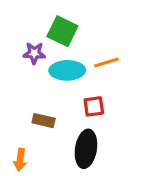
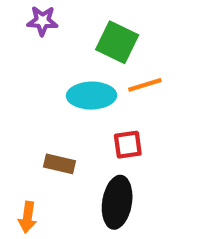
green square: (62, 31) -> (117, 42), moved
purple star: (34, 53) -> (42, 21), moved

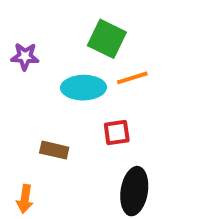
purple star: (42, 21) -> (25, 56), moved
black ellipse: (117, 202) -> (134, 191), moved

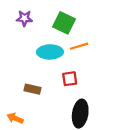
purple star: (25, 56) -> (24, 18), moved
orange arrow: (25, 199) -> (15, 118), turned 105

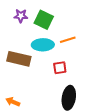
green square: (64, 23) -> (44, 20), moved
brown rectangle: (33, 89) -> (19, 59), moved, size x1.6

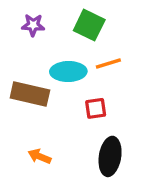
green square: (44, 20) -> (89, 25), moved
orange arrow: (13, 102) -> (40, 156), moved

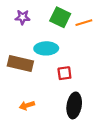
orange line: (108, 64) -> (84, 23), moved
orange arrow: (40, 156) -> (27, 105), turned -40

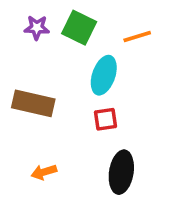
green square: (60, 17) -> (79, 28), moved
cyan ellipse: (46, 48) -> (104, 75), moved, turned -70

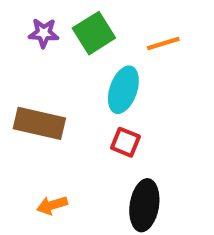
green square: (79, 28) -> (94, 33), turned 32
red square: (106, 119) -> (125, 142), turned 30

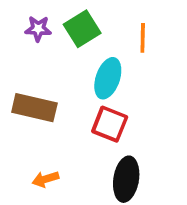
orange line: (163, 44) -> (143, 38), turned -72
red square: (125, 142) -> (110, 124), size x1.4

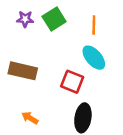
cyan ellipse: (108, 78) -> (94, 58), moved, turned -60
orange arrow: (45, 179) -> (30, 118), turned 49

